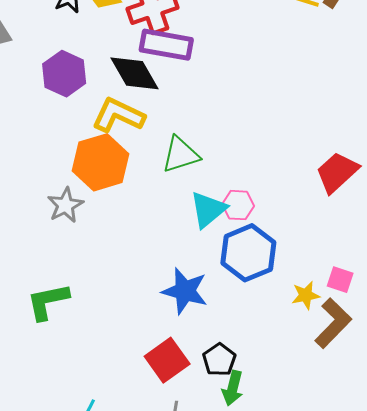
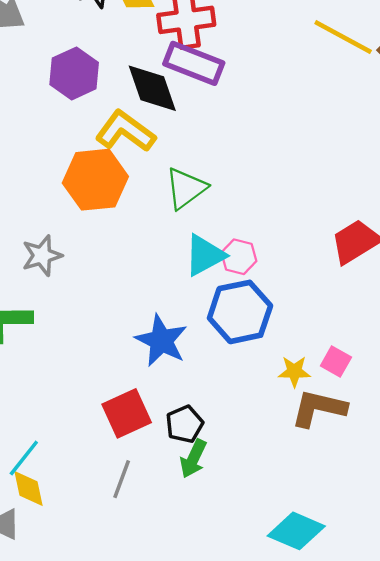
green triangle: (180, 155) -> (186, 188), turned -30
gray star: (65, 205) -> (42, 256), moved
brown L-shape: (333, 323) -> (319, 408), turned -132

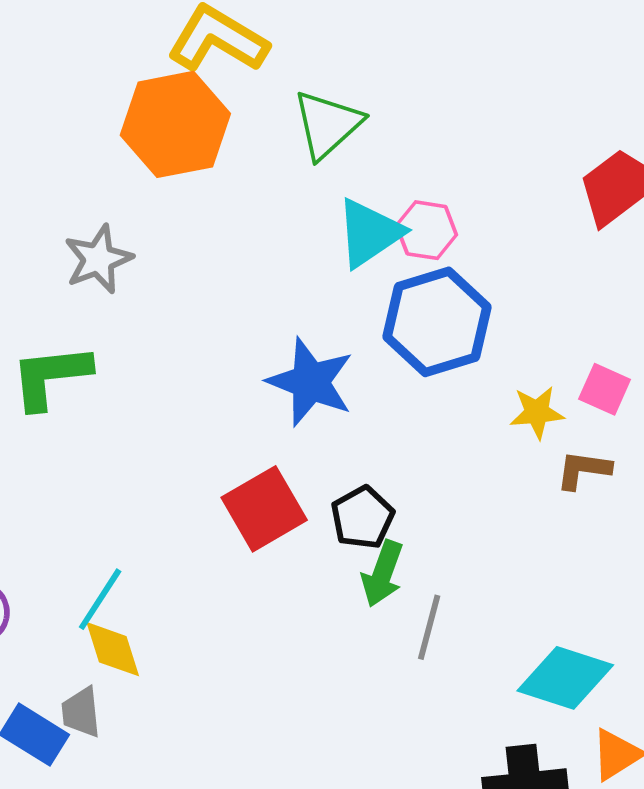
brown L-shape: (319, 408) -> (583, 470), size x0.6
gray line: (122, 479) -> (429, 627), moved

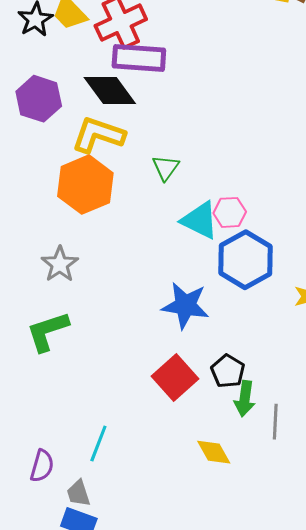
green triangle: (327, 124) -> (166, 168), size x0.7
cyan triangle: (369, 233) -> (200, 220), turned -48
yellow diamond: (113, 649) -> (214, 452), moved
gray trapezoid: (81, 712) -> (78, 493), moved

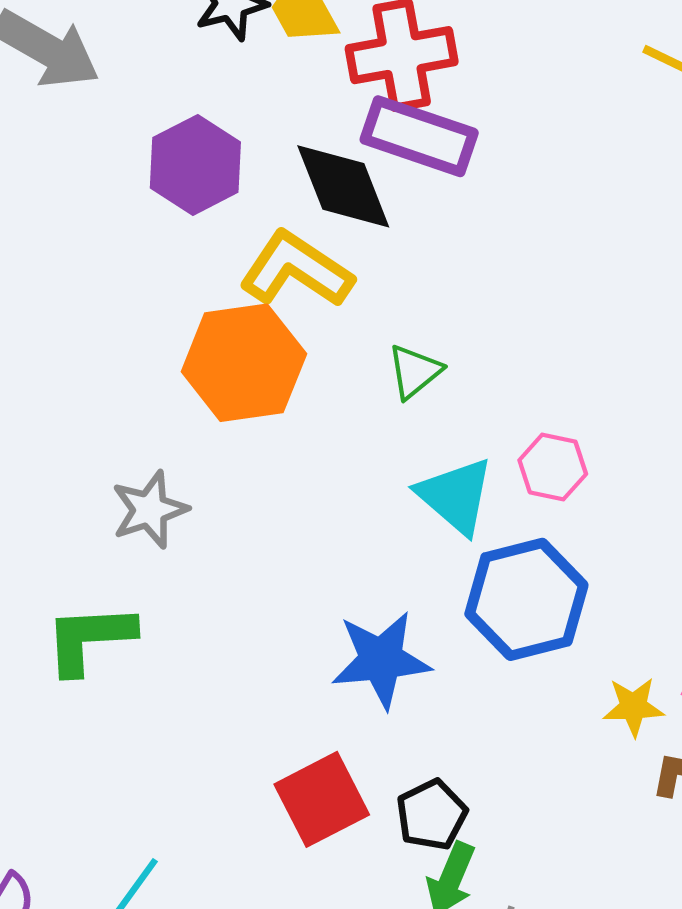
pink hexagon: (230, 212) -> (553, 467), moved
blue star: (185, 305) -> (381, 660), turned -30

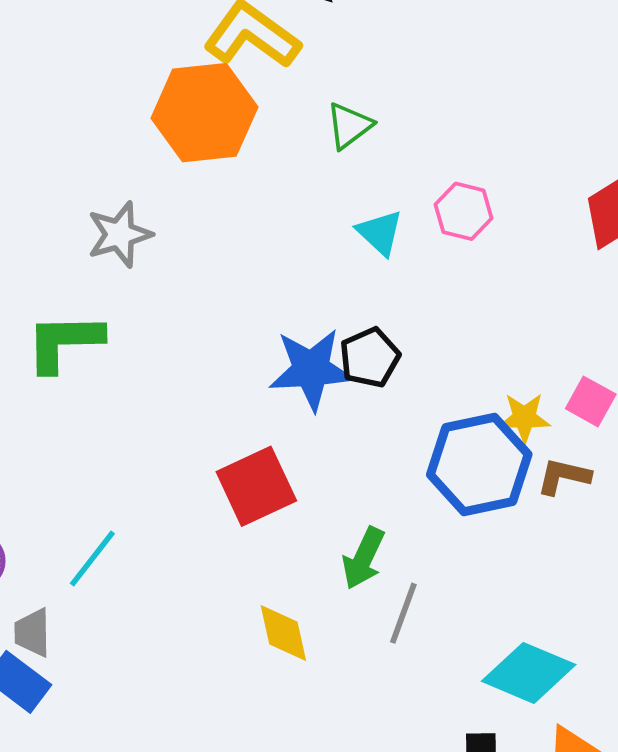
cyan triangle: (456, 496) -> (380, 233), size x0.7
blue hexagon: (526, 599) -> (479, 465), moved
black pentagon: (432, 815) -> (370, 358), moved

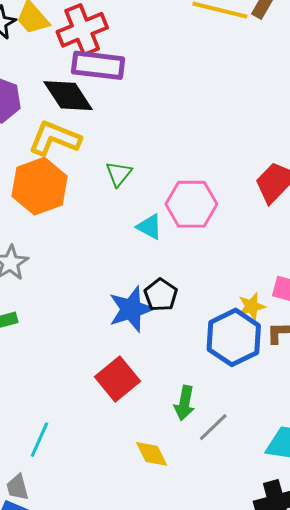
pink hexagon: (464, 211) -> (191, 204), size x1.6
gray line: (403, 613) -> (213, 427), turned 40

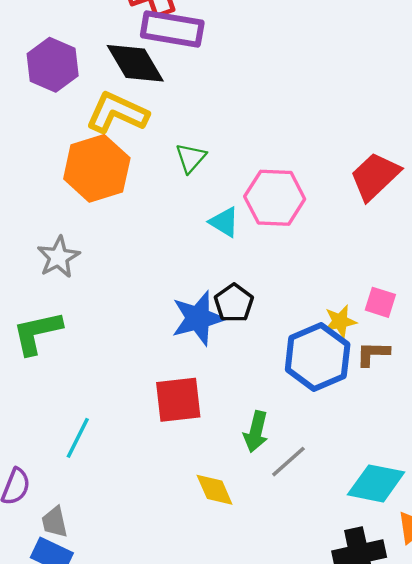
red square: (117, 379) -> (178, 400), turned 30
cyan line: (39, 440) -> (78, 438), moved

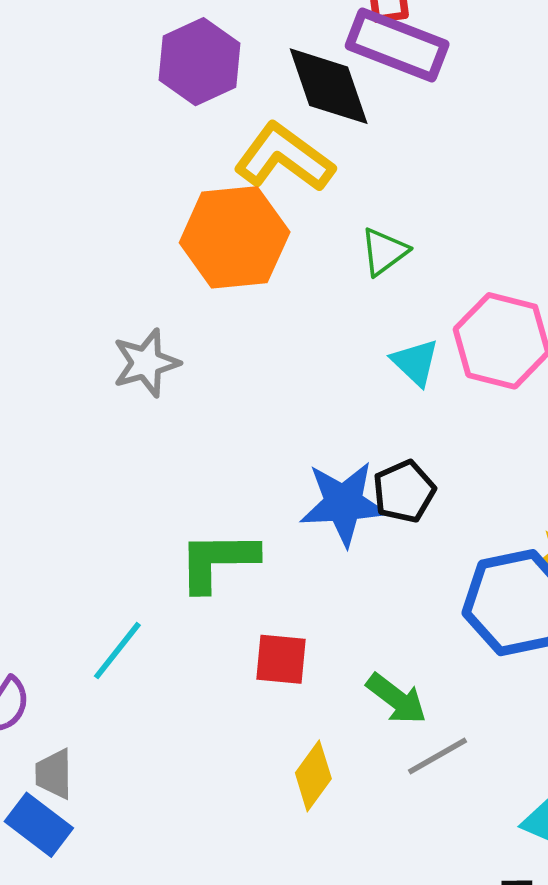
green L-shape: (37, 333) -> (218, 561), moved
red square: (178, 400) -> (281, 659), moved, size x0.7
green arrow: (256, 432) -> (397, 699), turned -78
yellow diamond: (215, 490) -> (313, 776), turned 48

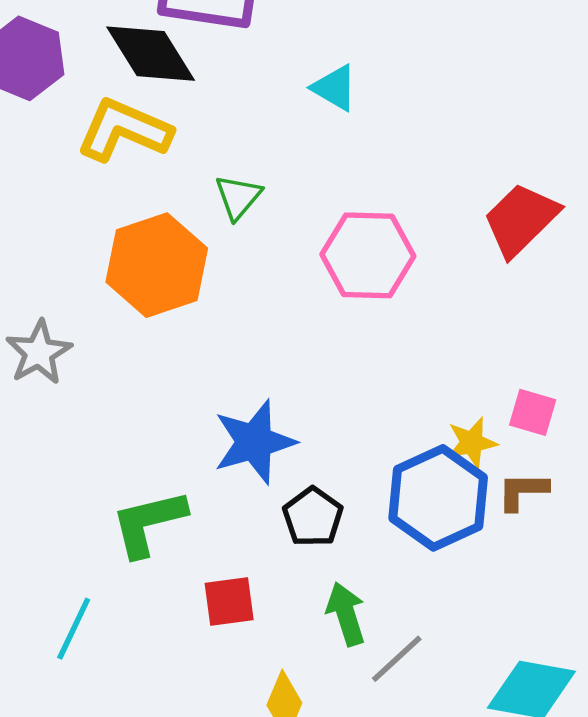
orange hexagon: (235, 237) -> (157, 265), moved
cyan triangle: (415, 362) -> (334, 88), moved
black pentagon: (404, 491) -> (313, 517), moved
green arrow: (397, 699) -> (346, 614), turned -132

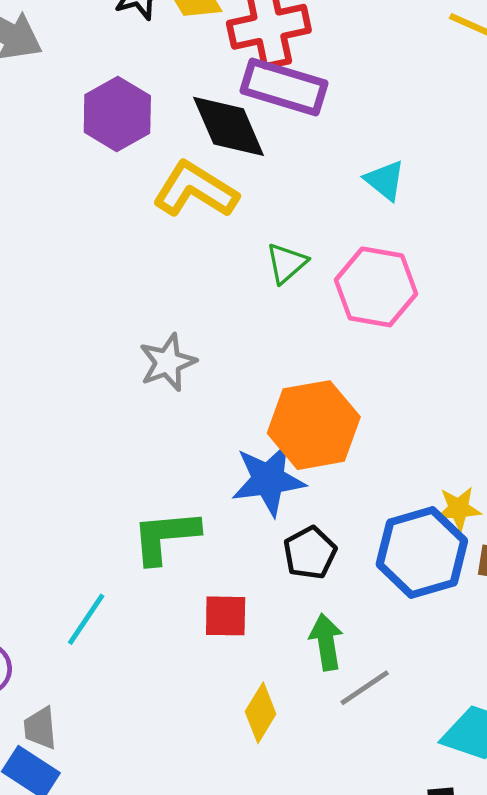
pink hexagon: (368, 255) -> (376, 287), moved
orange hexagon: (157, 265) -> (314, 425), moved
gray star: (39, 352) -> (168, 362), moved

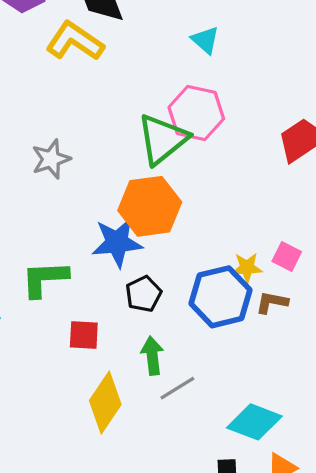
green triangle: (286, 263) -> (163, 139), moved, size x1.8
yellow diamond: (261, 713) -> (105, 402), size x1.5

